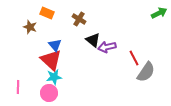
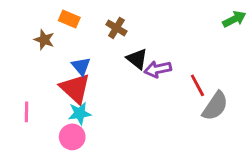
pink line: (18, 87) -> (27, 112), moved

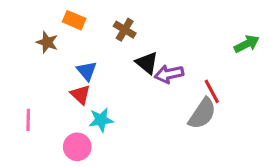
green arrow: (234, 19) -> (247, 44), moved
red triangle: (75, 88) -> (80, 95), size x0.6
gray semicircle: (215, 106) -> (202, 114), moved
cyan star: (80, 113) -> (101, 120), moved

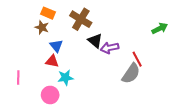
brown cross: (125, 30) -> (81, 19), size x1.5
brown star: (47, 42) -> (42, 27), moved
red triangle: (80, 95) -> (52, 61), turned -32

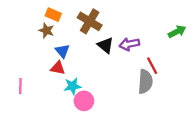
purple arrow: (110, 48) -> (129, 44), moved
gray semicircle: (131, 73) -> (145, 82), turned -30
pink circle: (50, 95) -> (84, 101), moved

